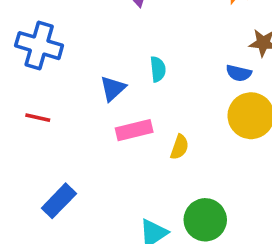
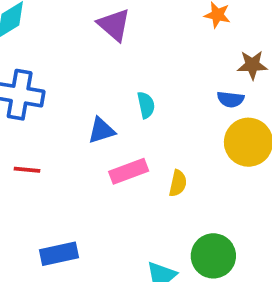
blue triangle: (113, 88) -> (101, 130), turned 32
blue rectangle: (59, 201) -> (59, 254), turned 40

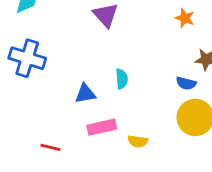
red line: (27, 170) -> (50, 147), moved
yellow semicircle: (178, 183) -> (138, 141), turned 78

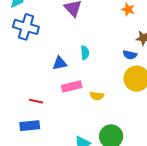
blue cross: (27, 58) -> (26, 27), moved

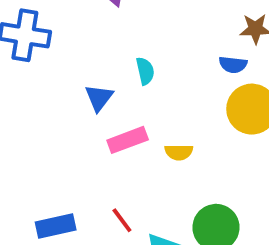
blue triangle: (60, 63) -> (99, 98), turned -35
red line: (36, 101) -> (122, 220), moved, turned 48

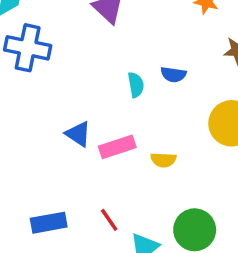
blue semicircle: (233, 65) -> (173, 75), moved
blue triangle: (99, 98) -> (78, 134), moved, turned -36

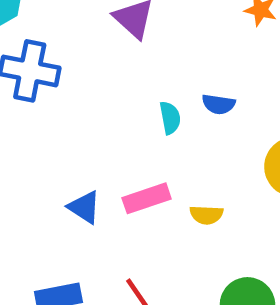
blue triangle: (78, 134) -> (84, 207), moved

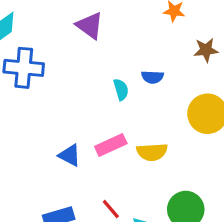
yellow semicircle: (206, 215) -> (152, 152), size x1.4

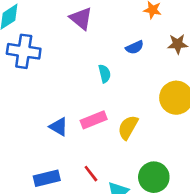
blue semicircle: (152, 77) -> (135, 47), moved, turned -30
yellow semicircle: (152, 152) -> (128, 127), turned 120

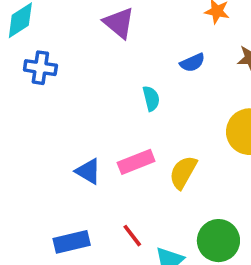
blue cross: (24, 51) -> (40, 68), size x0.7

